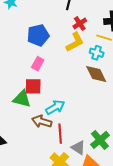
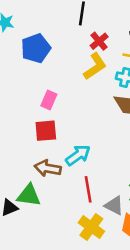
blue pentagon: (38, 35) -> (36, 48), moved
green triangle: (22, 99) -> (29, 195), moved
brown arrow: (42, 121) -> (48, 168), moved

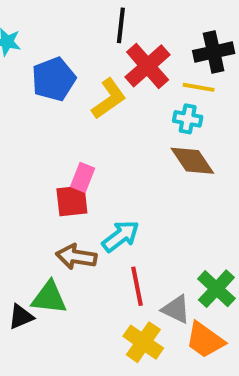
red cross: (99, 41) -> (148, 66), size x1.6
yellow L-shape: (95, 66) -> (109, 99), moved
pink rectangle: (49, 100) -> (83, 177), moved

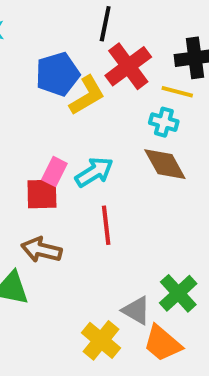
blue pentagon: (54, 79) -> (58, 74), moved
cyan arrow: (121, 236) -> (94, 172), moved
red line: (137, 286) -> (106, 225), moved

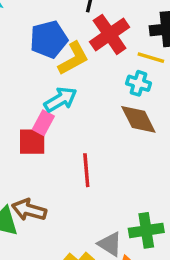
cyan arrow: (94, 172) -> (61, 99), moved
brown arrow: (42, 250) -> (29, 210), moved
green cross: (178, 293) -> (146, 230), turned 32

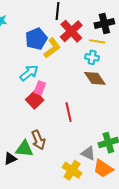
cyan arrow: (61, 99) -> (29, 73), moved
red square: (32, 142) -> (35, 100), turned -36
brown arrow: (29, 210) -> (38, 140), turned -120

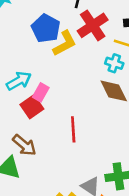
blue pentagon: (36, 39) -> (46, 28), turned -30
cyan arrow: (29, 73) -> (19, 81), moved
brown arrow: (38, 140) -> (24, 145), moved, turned -36

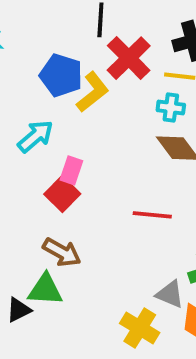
cyan arrow: (19, 81) -> (35, 136), moved
red line: (73, 129) -> (152, 215), moved, turned -70

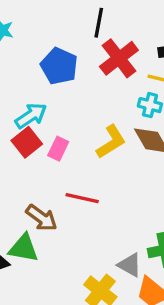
yellow L-shape: (93, 92) -> (111, 142), moved
red square: (62, 194) -> (27, 142), moved
red line: (152, 215) -> (82, 198), moved

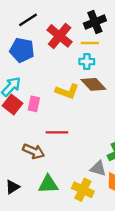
black line: (99, 23) -> (28, 20), moved, turned 60
yellow L-shape: (111, 142) -> (67, 91), turned 65
green triangle: (24, 248) -> (48, 184), moved

